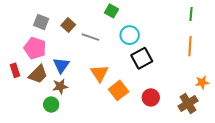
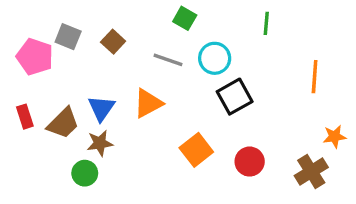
green line: (191, 14) -> (266, 23), moved
gray line: (90, 37) -> (168, 60), moved
pink pentagon: (35, 48) -> (35, 57), moved
orange triangle: (99, 73) -> (148, 103), moved, turned 36

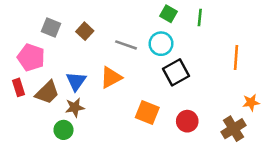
green square: (185, 18) -> (168, 14), moved
pink pentagon: (35, 57) -> (31, 57), moved
orange square: (196, 150) -> (147, 112), turned -30

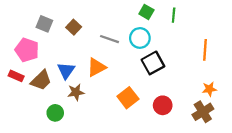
red rectangle: (19, 87) -> (16, 76), turned -48
orange star: (251, 102) -> (209, 89), moved
brown star: (75, 107) -> (76, 92), moved
orange square: (147, 112) -> (128, 98), turned 30

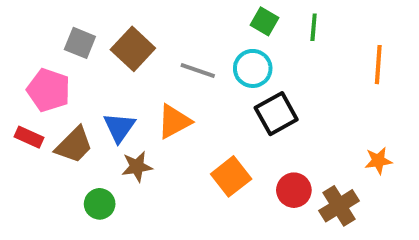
brown square: (74, 27) -> (133, 49), size x1.5
orange line: (205, 50) -> (378, 65), moved
brown cross: (203, 112) -> (339, 206), moved

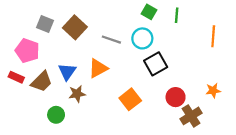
red circle: (294, 190) -> (176, 97), moved

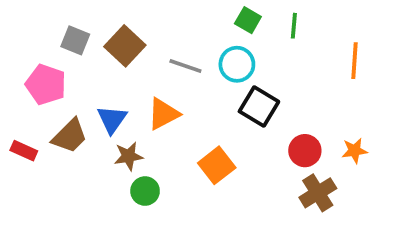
black square: (156, 64) -> (259, 107), turned -30
red rectangle: (16, 77) -> (24, 151), moved
red circle: (176, 97) -> (305, 151), moved
green circle: (56, 115) -> (145, 191), moved

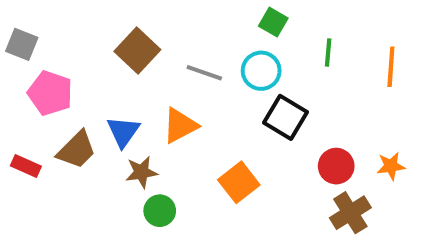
green line: (294, 26) -> (328, 52), moved
gray square: (75, 40) -> (22, 44), moved

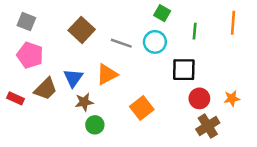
gray square: (22, 44) -> (26, 22), moved
orange line: (391, 67) -> (233, 23), moved
black square: (285, 117) -> (184, 70), moved, turned -30

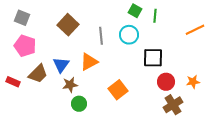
orange line: (233, 23) -> (195, 30), moved, turned 60
green line: (195, 31) -> (155, 16), moved
gray line: (121, 43) -> (101, 36), turned 66

